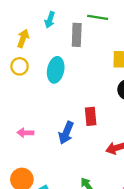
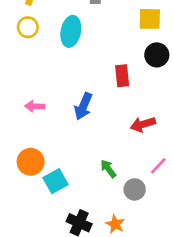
red rectangle: (91, 116) -> (122, 76), moved

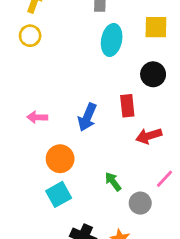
cyan ellipse: (71, 31) -> (112, 40), moved
black circle: (157, 55) -> (153, 74), moved
red rectangle: (122, 76) -> (127, 106), moved
orange circle: (31, 162) -> (60, 159), moved

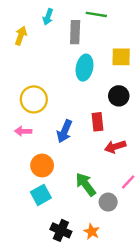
yellow circle: (30, 36) -> (34, 99), moved, size x1.5
green arrow: (113, 182) -> (86, 184), size x1.5

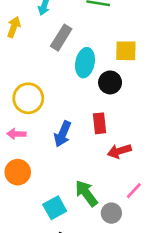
gray rectangle: (75, 32) -> (61, 38), moved, turned 30
black circle: (119, 96) -> (110, 82), moved
orange circle: (42, 165) -> (18, 172), moved
cyan square: (41, 195) -> (55, 208), moved

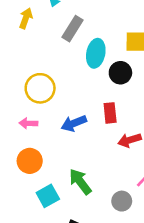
blue arrow: (63, 134) -> (74, 123), turned 45
green arrow: (86, 193) -> (80, 182), moved
cyan square: (55, 208) -> (48, 196), moved

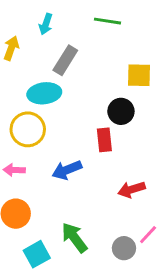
cyan ellipse: (96, 53) -> (44, 93), moved, turned 72
red rectangle: (110, 113) -> (104, 140), moved
gray circle: (122, 201) -> (124, 248), moved

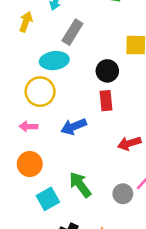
black circle: (121, 111) -> (107, 71), moved

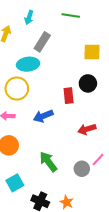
black circle: (107, 71) -> (88, 83), moved
cyan square: (48, 199) -> (15, 183), moved

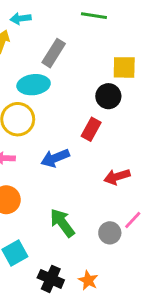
cyan arrow: (29, 17) -> (21, 18), moved, turned 64
black circle: (88, 83) -> (108, 96), moved
red rectangle: (69, 96) -> (91, 129), turned 35

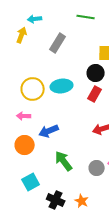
cyan ellipse: (34, 85) -> (62, 86), moved
red rectangle: (91, 129) -> (95, 94), moved
blue arrow: (55, 158) -> (49, 131), moved

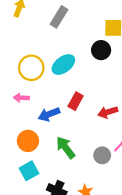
cyan ellipse: (62, 86) -> (63, 64), turned -30
red rectangle: (95, 94) -> (76, 101), moved
orange circle: (25, 145) -> (28, 141), moved

